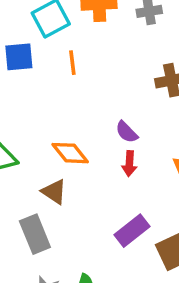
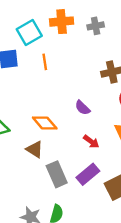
red arrow: (129, 164) -> (91, 142), moved, turned -56
gray rectangle: (35, 234) -> (57, 174), moved

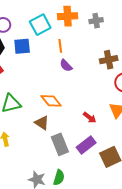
orange line: (45, 62) -> (60, 46), moved
purple semicircle: (82, 108) -> (66, 65), moved

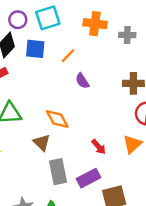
cyan square: (40, 25) -> (48, 18), moved
orange line: (60, 46) -> (68, 56), moved, turned 40

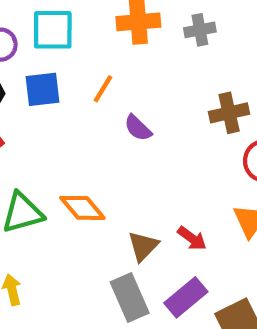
cyan square: (48, 18) -> (53, 30), turned 30
orange diamond: (57, 119) -> (82, 208), moved
brown triangle: (42, 143) -> (143, 246), moved, turned 42

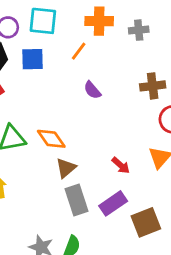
orange line: (103, 89) -> (79, 51), moved
brown triangle: (143, 246) -> (66, 168), moved

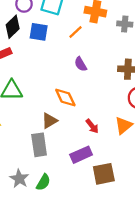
orange diamond: (51, 139) -> (65, 97), moved
gray rectangle: (76, 200) -> (39, 145), moved

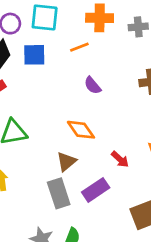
orange line: (75, 32) -> (79, 47), turned 32
purple rectangle: (81, 155) -> (96, 190), moved

